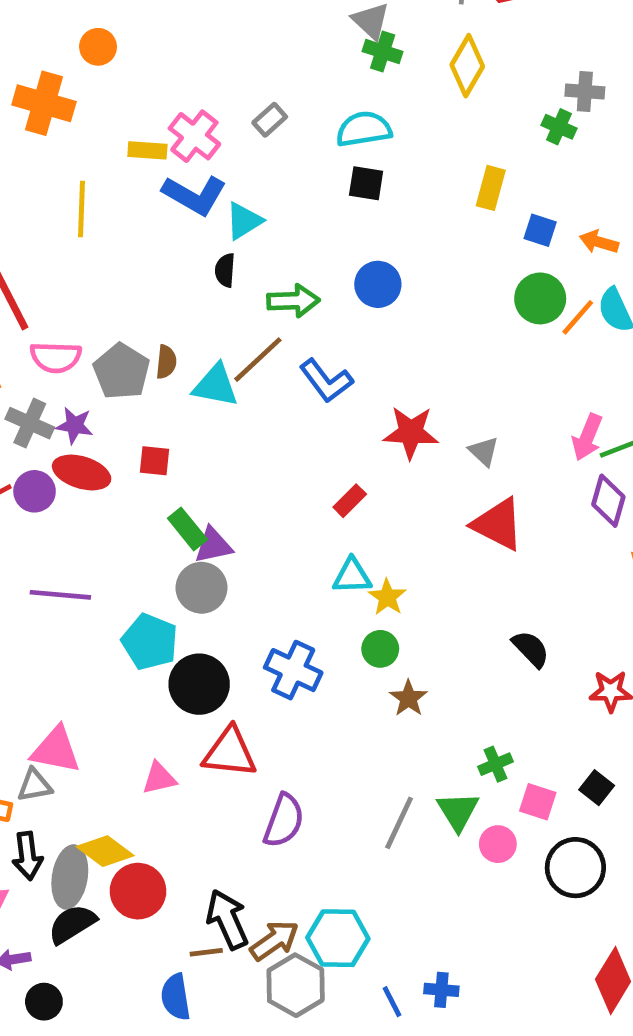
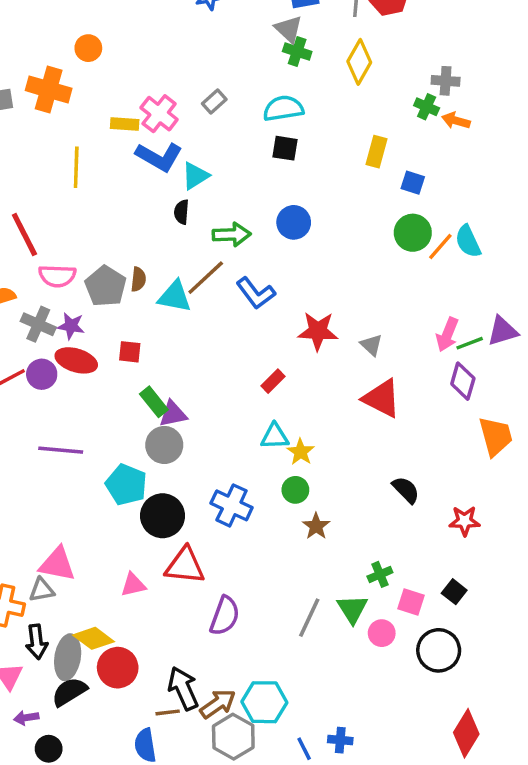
orange arrow: (599, 242) -> (456, 121), moved

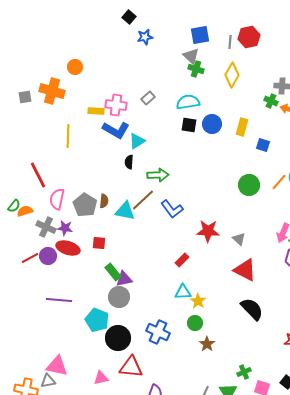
pink cross: (159, 114) -> (116, 105), turned -30
blue circle: (294, 222) -> (212, 124), moved
green circle: (413, 233) -> (249, 185), moved
pink semicircle: (57, 276) -> (57, 199), turned 100
black semicircle: (406, 490) -> (252, 309), moved, size x1.4

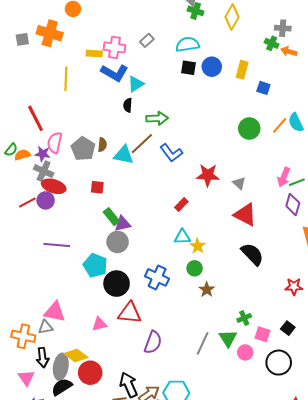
purple star: (65, 228) -> (43, 154), moved
red ellipse: (68, 248) -> (54, 186), moved

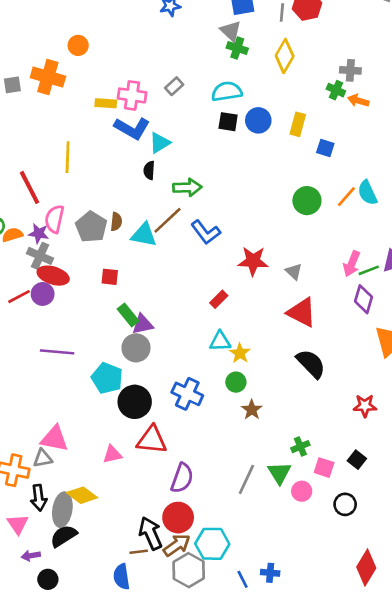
yellow line: (66, 79) -> (68, 157), moved
black circle: (279, 363) -> (345, 504), size x0.7
red circle: (90, 373) -> (178, 518), moved

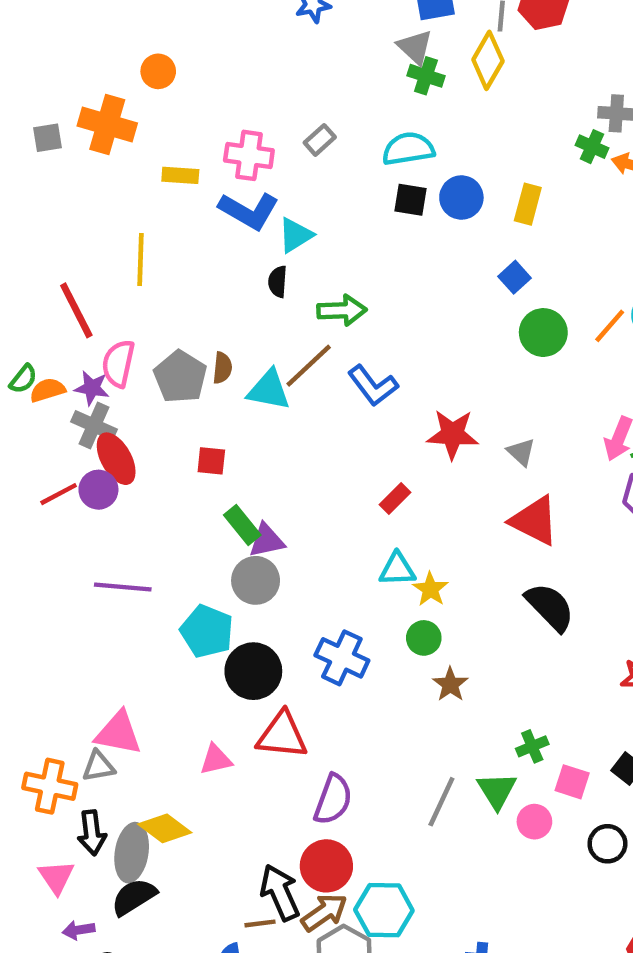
yellow diamond: (285, 56) -> (488, 60), moved
yellow rectangle: (106, 103) -> (180, 175), moved
blue square: (325, 148) -> (515, 277), moved, turned 30
red ellipse: (53, 276) -> (116, 459), turned 44

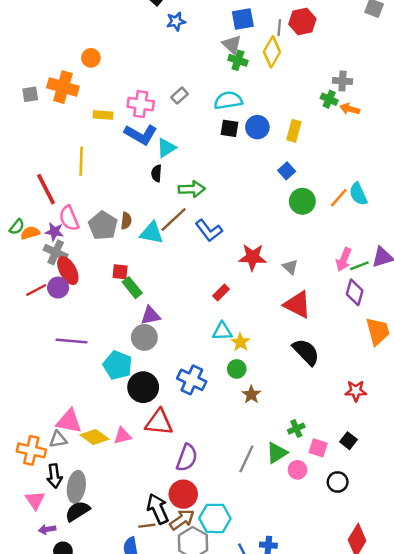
pink semicircle: (118, 363) -> (69, 218), turned -35
green rectangle: (242, 525) -> (132, 288), moved
green triangle: (497, 791) -> (277, 453), turned 30
yellow diamond: (165, 828) -> (95, 437), moved

